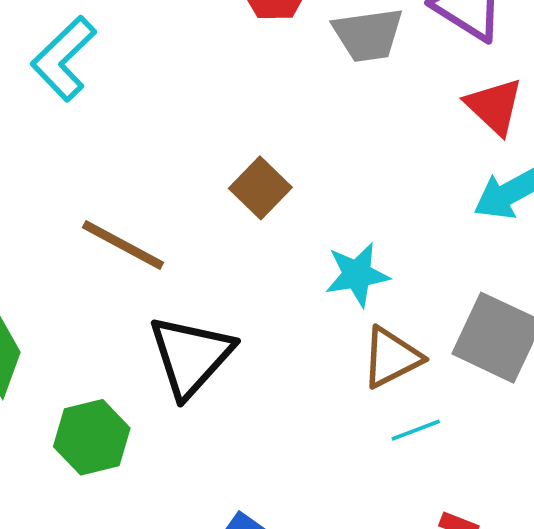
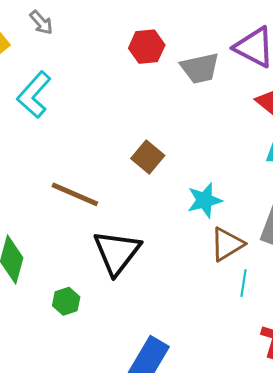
cyan line: (416, 430) -> (244, 283), turned -56
green hexagon: (92, 437) -> (66, 301), size x0.7

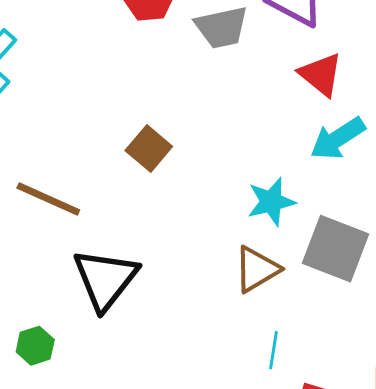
cyan star: (205, 200) -> (271, 202), moved
cyan line: (244, 283) -> (274, 350), moved

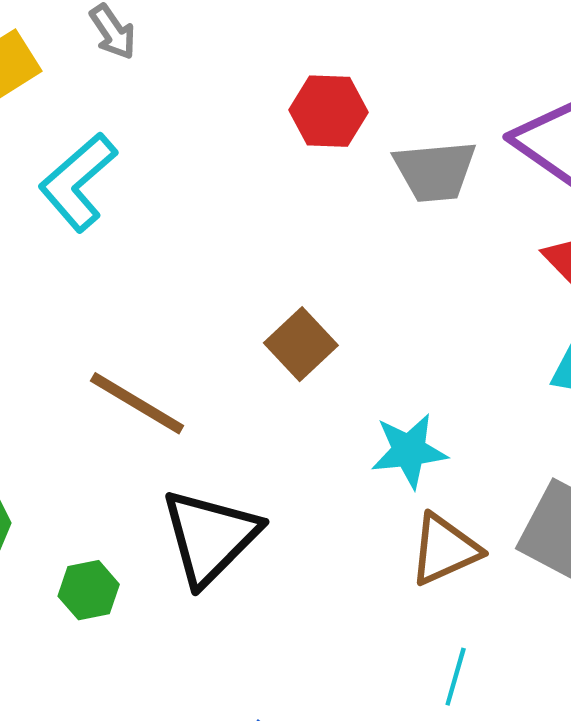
cyan star: (271, 202) -> (409, 451), moved
green hexagon: (35, 346) -> (89, 590), moved

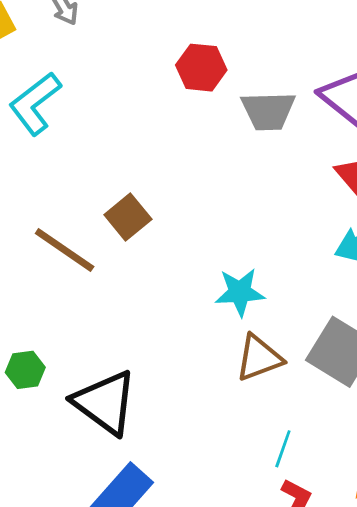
brown square: (301, 344) -> (128, 217), moved
black triangle: (210, 537) -> (105, 403), moved, turned -42
cyan line: (456, 677) -> (283, 449), moved

